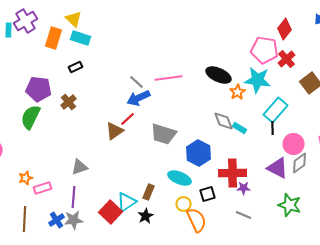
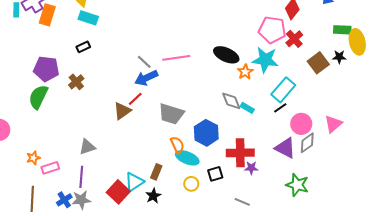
orange rectangle: (54, 38) -> (47, 15), moved
black line: (272, 128) -> (280, 108), turned 56
gray line: (244, 215) -> (242, 202), moved
orange semicircle: (196, 220) -> (177, 145), moved, size x0.7

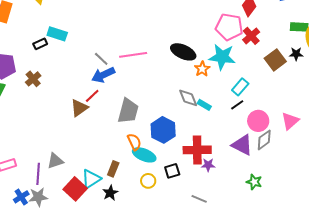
cyan rectangle: (88, 18) -> (57, 34), moved
cyan rectangle: (283, 90) -> (240, 87), size x0.7
gray trapezoid: (171, 114) -> (128, 111), turned -92
gray triangle: (87, 147) -> (55, 161), moved
green star: (297, 185) -> (254, 182), size x0.7

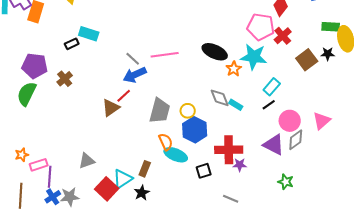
purple line: (38, 174) -> (50, 177), moved
yellow circle: (148, 181) -> (188, 111), moved

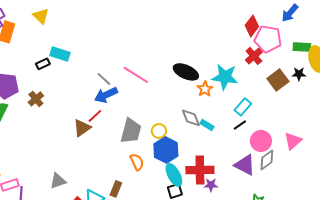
pink pentagon: (261, 27) -> (268, 39), moved
pink line: (165, 55) -> (136, 75), turned 40
cyan ellipse: (176, 155) -> (174, 175), moved, turned 40

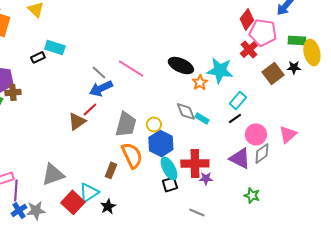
brown cross: (36, 99) -> (13, 92), moved, turned 35
orange semicircle: (137, 162) -> (132, 155), size x1.5
gray triangle: (58, 181) -> (53, 174), size x1.4
brown rectangle: (116, 189) -> (111, 170), moved

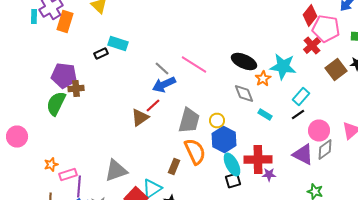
gray diamond: (186, 111) -> (244, 94), moved

